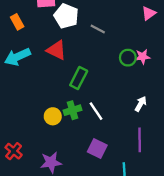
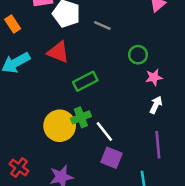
pink star: (143, 57) -> (154, 77), moved
green rectangle: (79, 78) -> (85, 81), turned 40
white line: (96, 111) -> (104, 131), moved
yellow circle: (53, 116) -> (60, 126), size x1.6

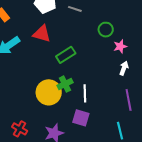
white line: (104, 131) -> (85, 93), turned 42
purple square: (111, 158) -> (81, 118), moved

